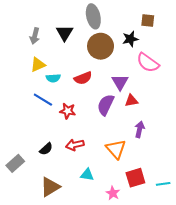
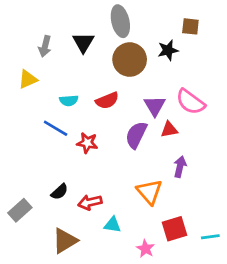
pink semicircle: (148, 63) -> (190, 102), moved
yellow triangle: (38, 65) -> (28, 79), moved
red arrow: (75, 145) -> (90, 202), moved

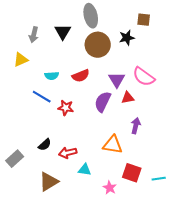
orange triangle: (149, 192) -> (113, 145), turned -40
red square: (175, 229) -> (132, 173), turned 36

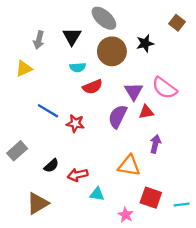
gray ellipse: (91, 16) -> (104, 18), turned -35
brown square: (144, 20) -> (177, 23), moved, turned 32
cyan semicircle: (52, 76) -> (78, 67), moved
gray rectangle: (15, 159) -> (17, 151), moved
brown triangle: (49, 182) -> (38, 203), moved

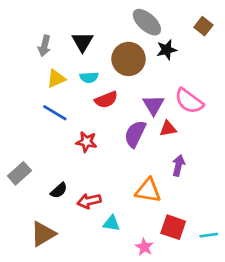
gray ellipse: (104, 18) -> (147, 22), moved
yellow triangle: (24, 69) -> (56, 79), moved
blue line: (48, 111) -> (55, 113), moved

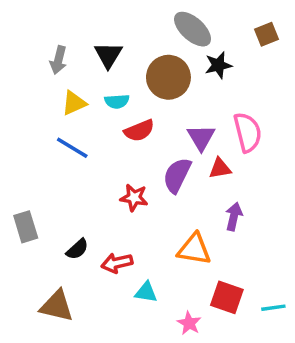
brown square: (203, 26) -> (266, 34), turned 30
pink semicircle: (189, 101) -> (248, 132), turned -140
red star: (86, 142) -> (134, 198), moved
gray rectangle: (19, 173) -> (26, 227), turned -65
brown triangle: (43, 234) -> (57, 306), turned 44

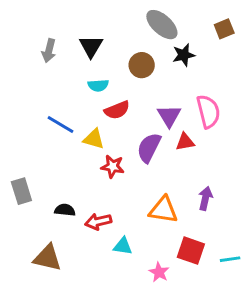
brown circle: (168, 77) -> (142, 65), size x0.7
yellow triangle: (74, 103) -> (94, 139), moved, turned 40
purple arrow: (234, 217) -> (205, 198), moved
black semicircle: (77, 249) -> (65, 210), turned -132

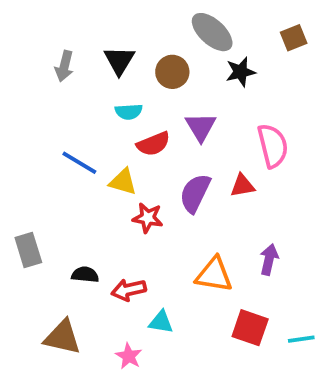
brown circle: (142, 65) -> (172, 72), moved
purple triangle: (169, 116) -> (201, 127), moved
pink star: (159, 272) -> (129, 356), moved

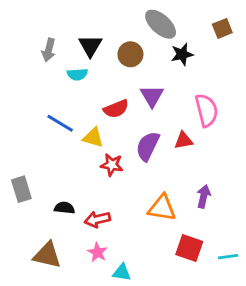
cyan semicircle: (129, 112) -> (77, 74), moved
cyan triangle: (161, 322) -> (122, 272), moved
pink star: (129, 356) -> (97, 252), moved

